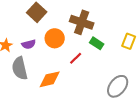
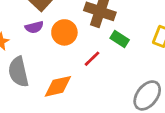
purple semicircle: (29, 44) -> (34, 27), moved

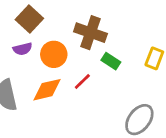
orange diamond: (58, 86) -> (47, 90), moved

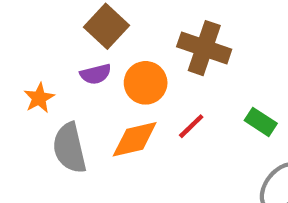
green rectangle: (111, 61) -> (261, 122), moved

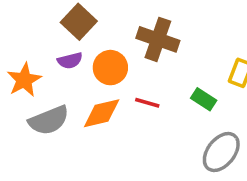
orange star: (39, 98) -> (24, 80), size x1.4
red line: (191, 126) -> (147, 103), turned 60
gray semicircle: (70, 148) -> (49, 120), turned -99

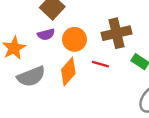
brown cross: (158, 39) -> (117, 33), moved, turned -32
orange diamond: (102, 113) -> (68, 72), turned -36

